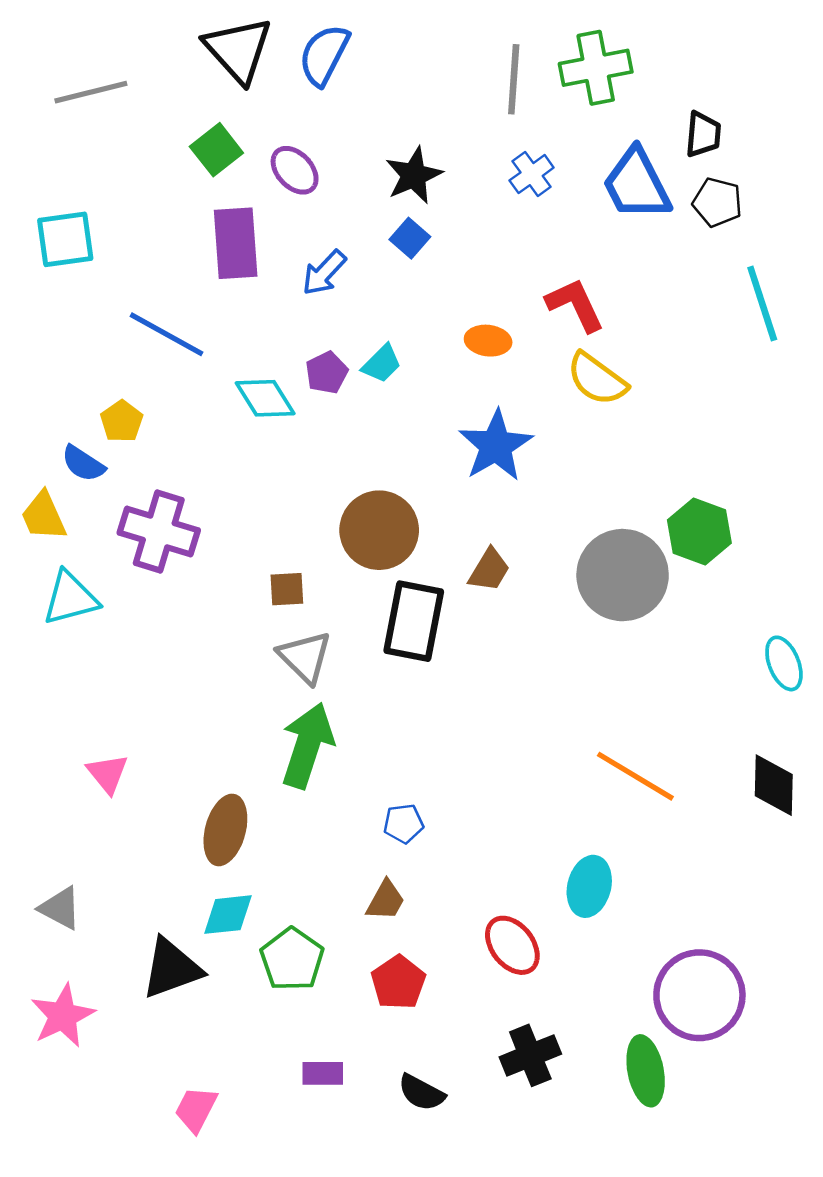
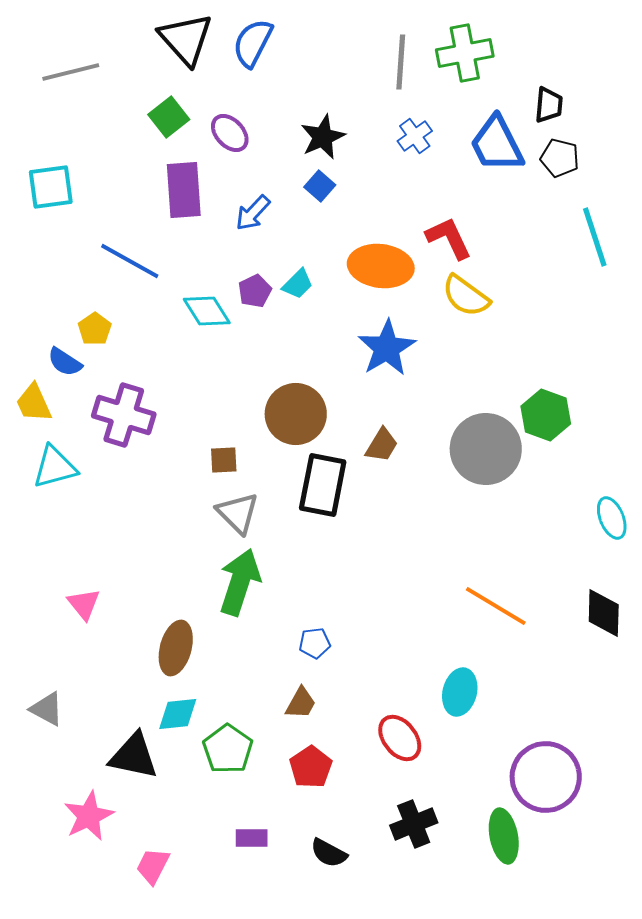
orange ellipse: (488, 341) -> (381, 266), size x1.8
black triangle: (172, 968) -> (134, 756), turned 32
pink star: (63, 1016) -> (89, 816), moved

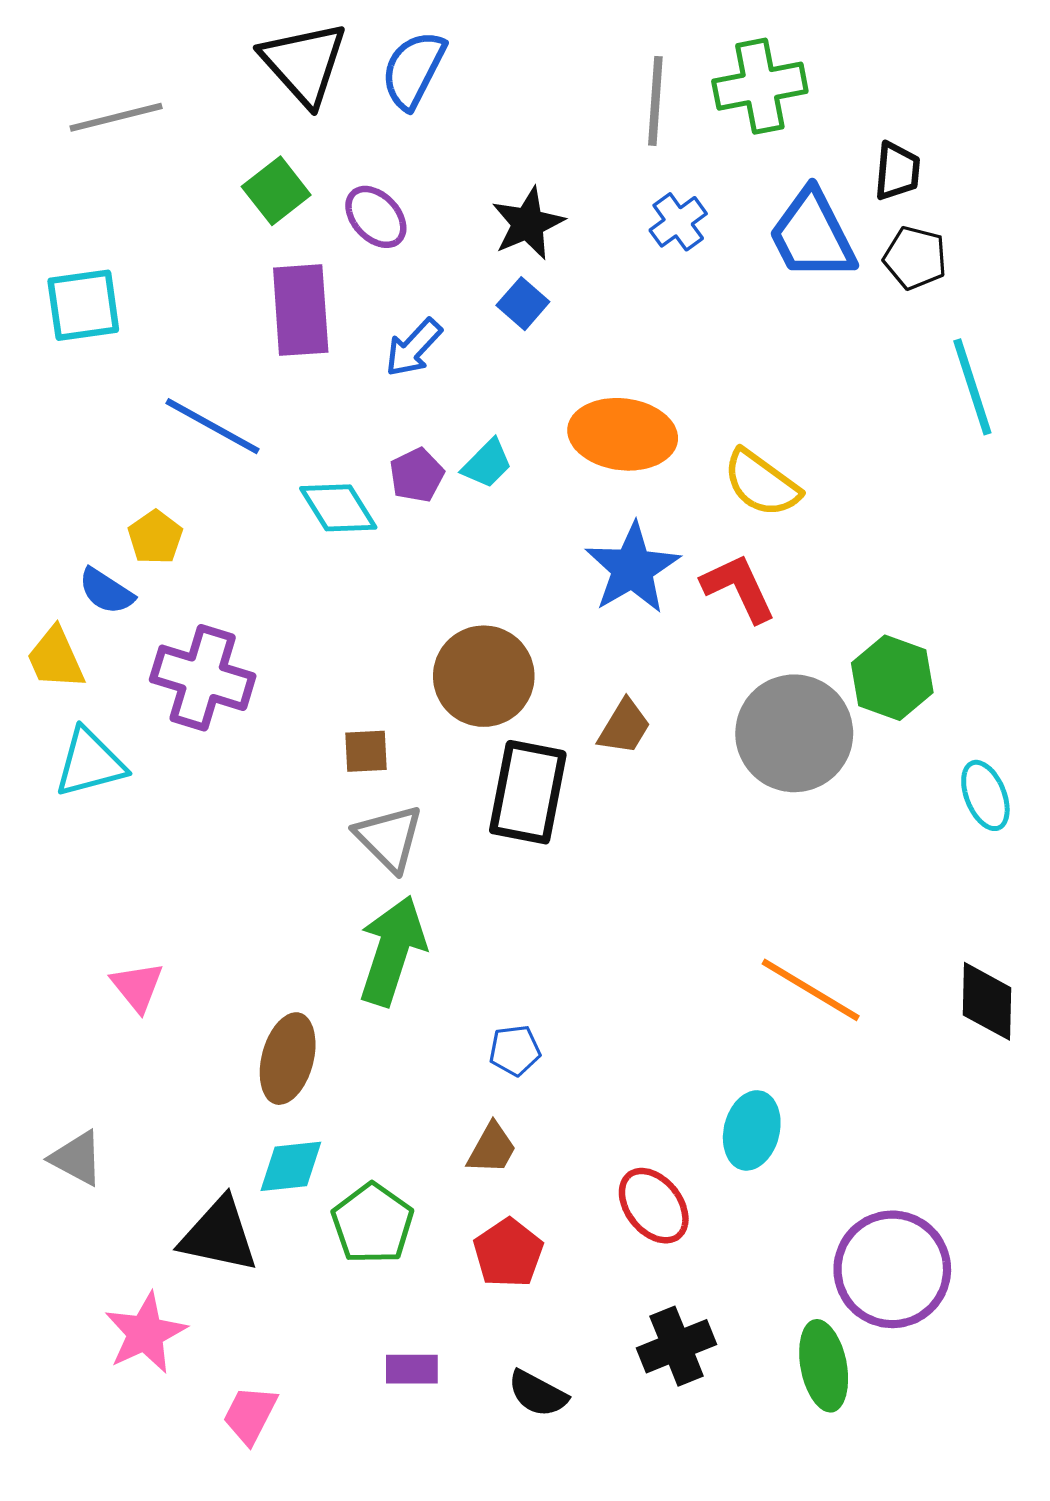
red L-shape: (449, 238) -> (739, 588), moved
cyan ellipse: (612, 518) -> (985, 795), moved

